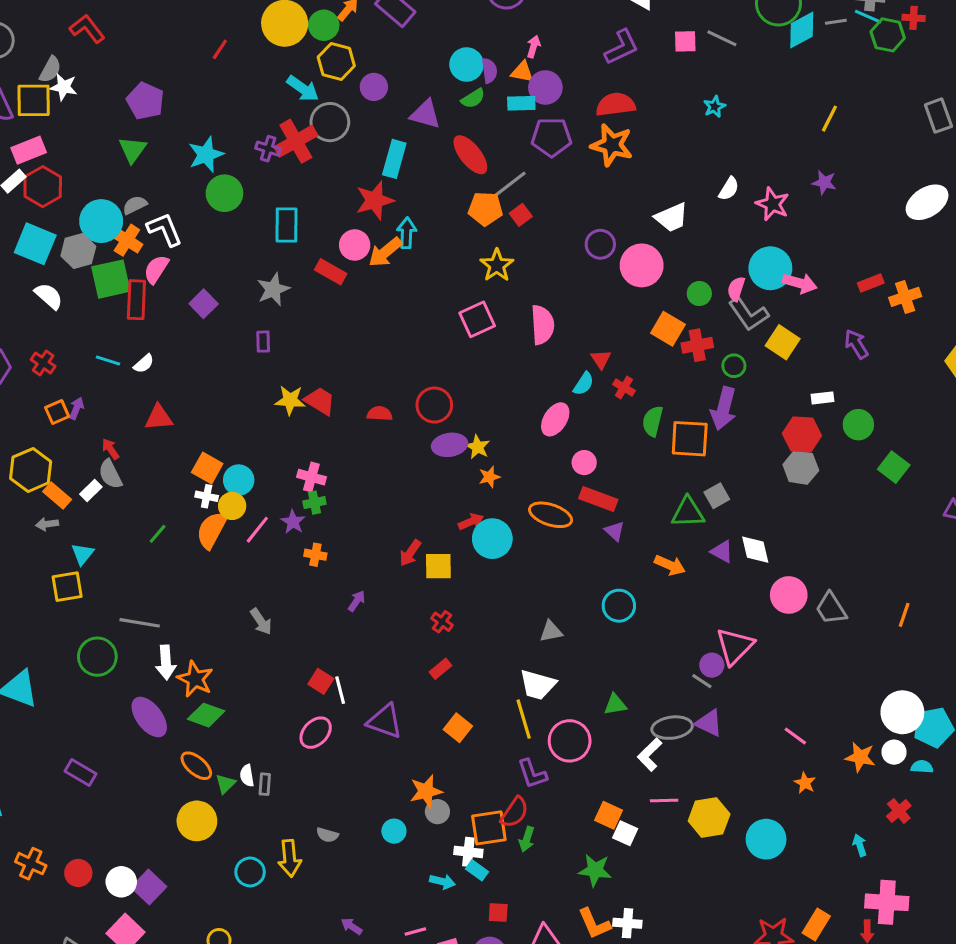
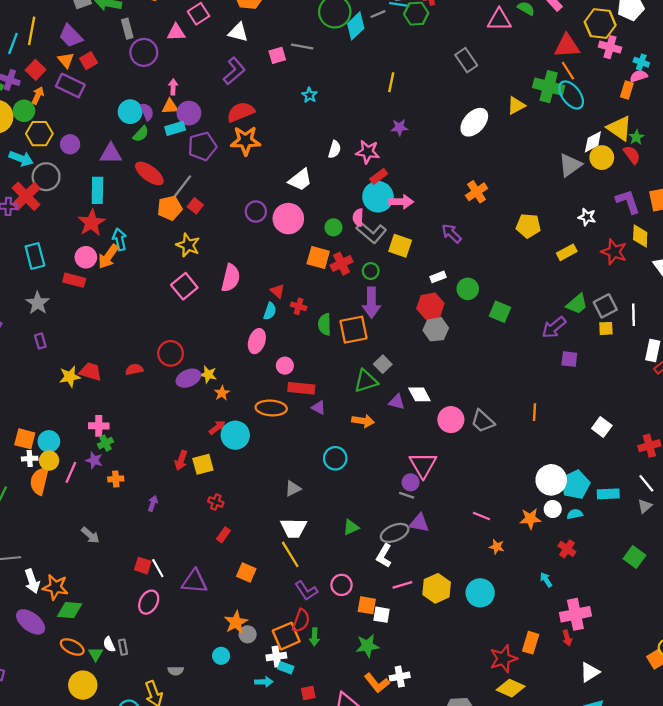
red rectangle: (871, 283) -> (379, 176), moved
pink semicircle: (542, 325) -> (231, 278), turned 32
pink circle: (570, 741) -> (342, 585), moved, size x0.7

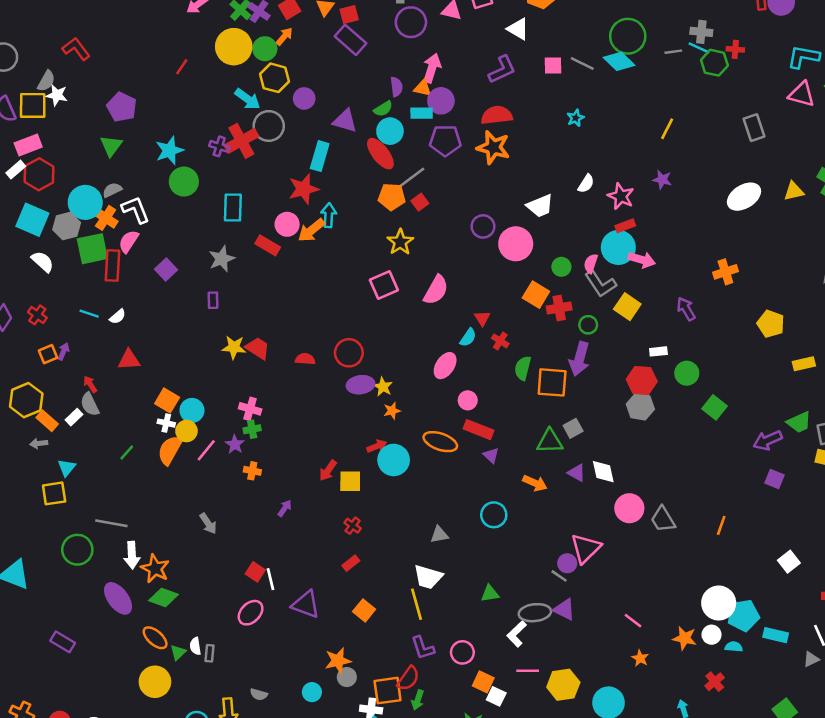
cyan diamond: (356, 26) -> (619, 61), moved, turned 72
purple rectangle: (70, 86) -> (350, 40), moved
pink arrow: (173, 87) -> (432, 68), size x1.6
cyan circle: (130, 112) -> (390, 131), moved

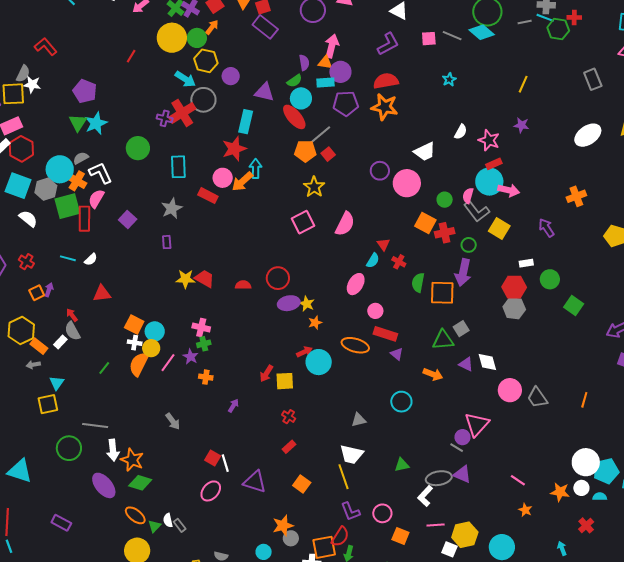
cyan star: (170, 151) -> (96, 123), moved
gray rectangle: (209, 653) -> (180, 525), turned -40
white square: (496, 696) -> (449, 549), moved

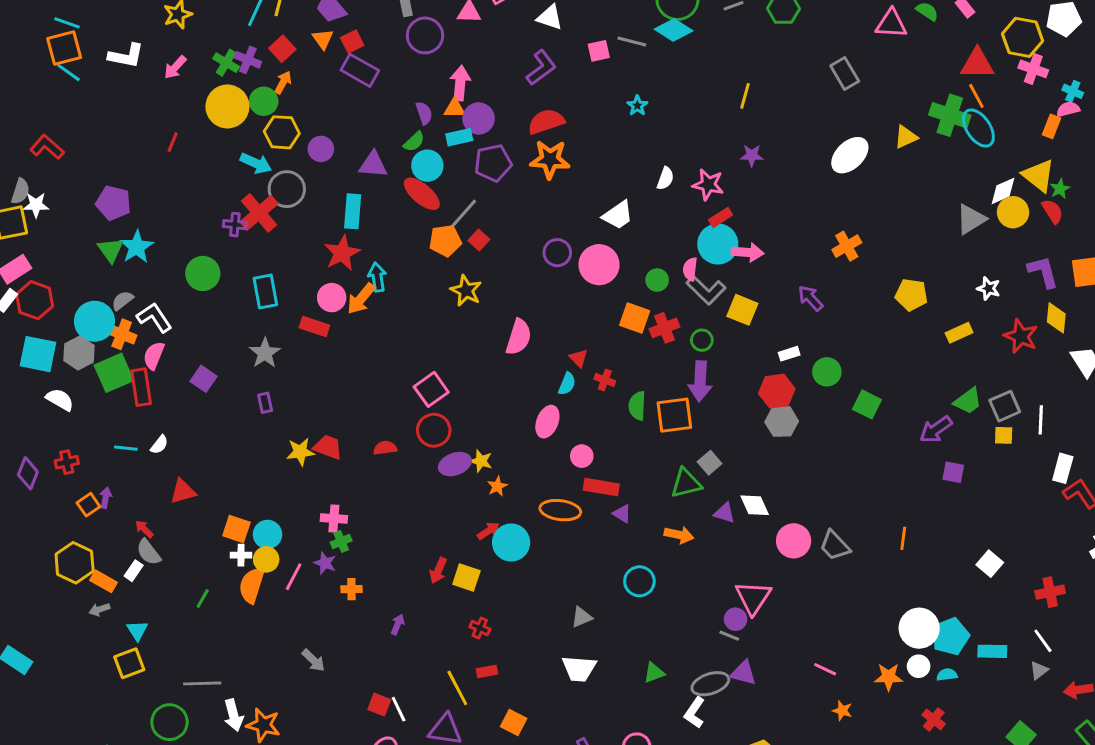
pink square: (303, 222) -> (431, 389), moved
red cross: (26, 262) -> (67, 462), turned -35
yellow square: (285, 381) -> (466, 578), turned 30
red rectangle: (289, 447) -> (487, 671), turned 40
yellow line: (344, 477) -> (457, 688), moved

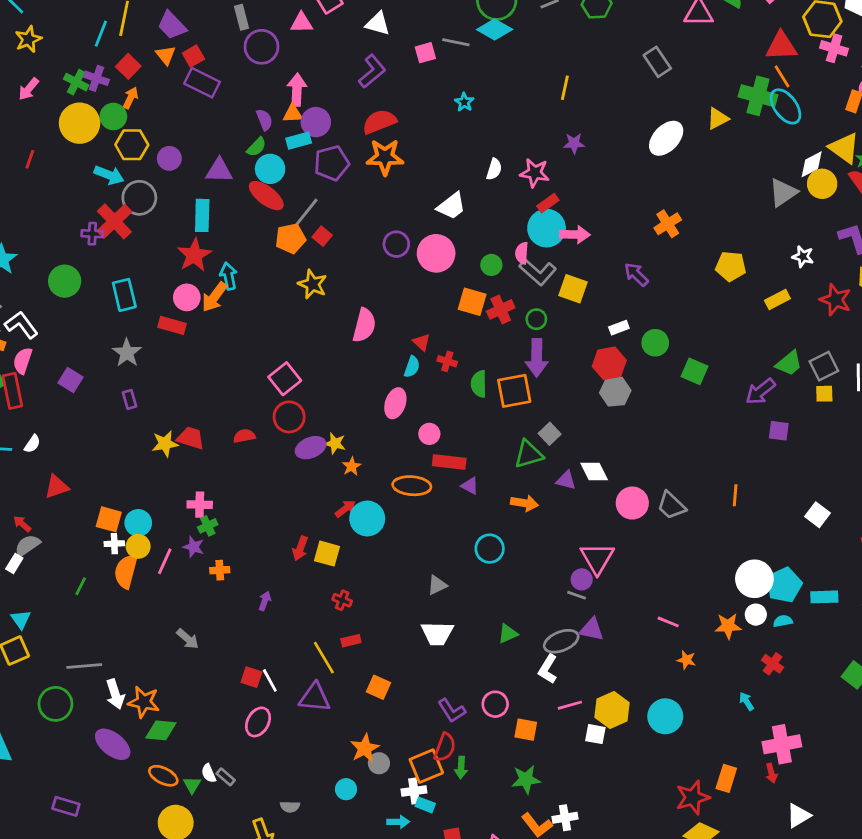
gray semicircle: (149, 552) -> (27, 545), turned 96

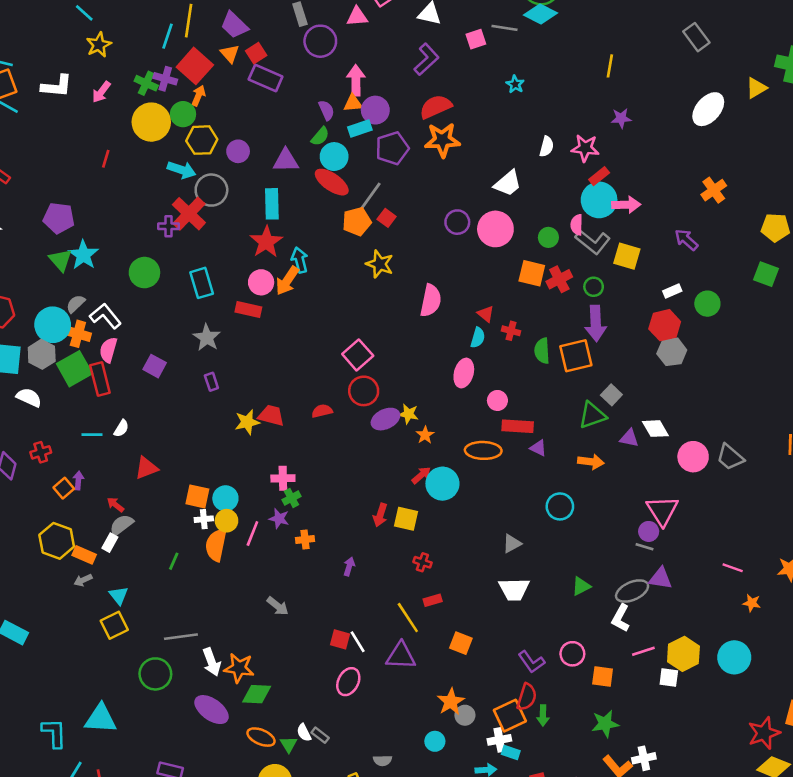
red square: (128, 66) -> (195, 66), size x1.5
green square: (694, 371) -> (766, 274), moved

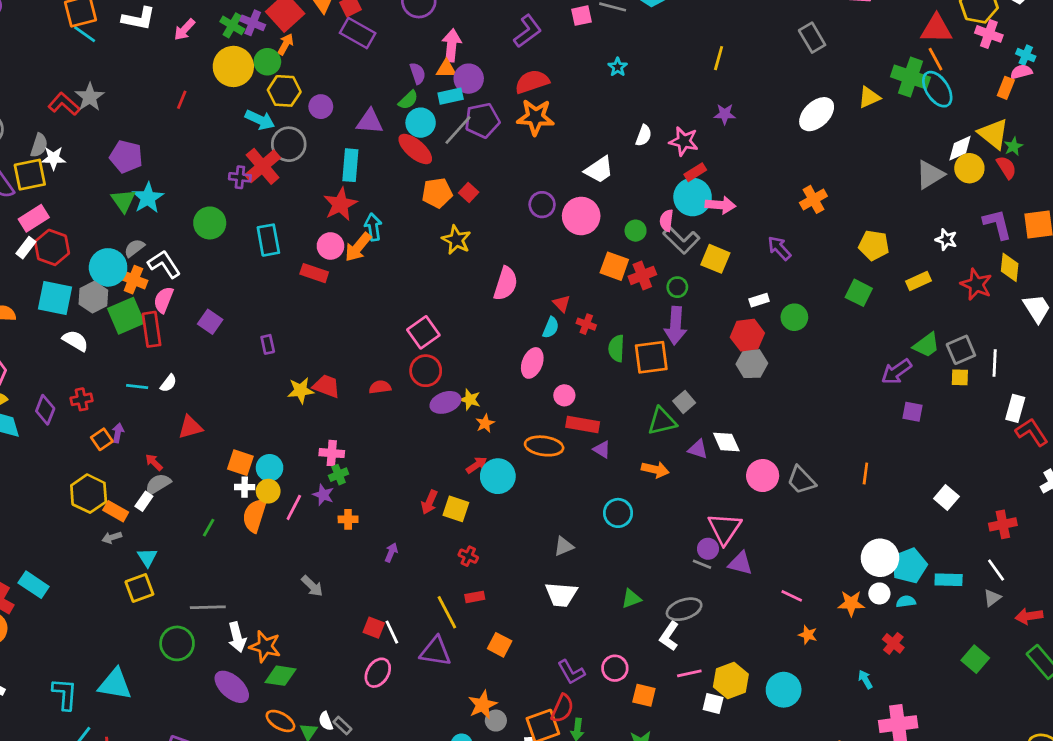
gray line: (370, 197) -> (458, 130), moved
gray star: (207, 338) -> (90, 97), moved
purple triangle: (660, 578) -> (740, 563), moved

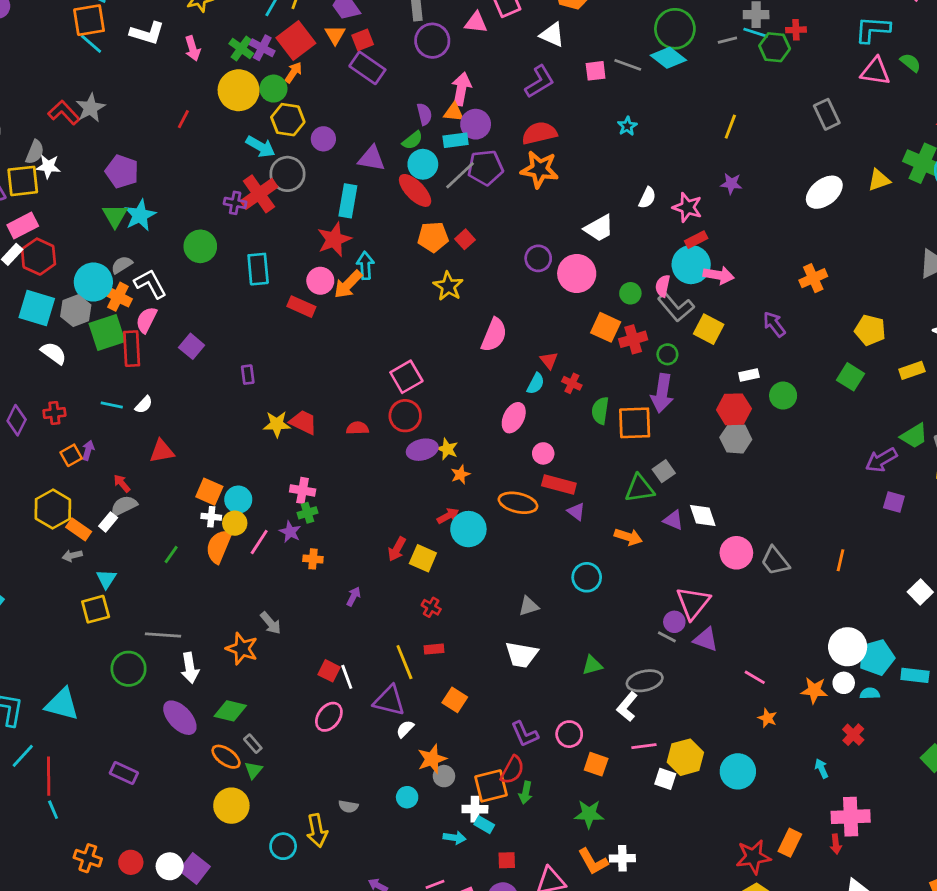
pink arrow: (184, 30) -> (193, 48), turned -65
orange star: (265, 646) -> (242, 649), moved
white semicircle: (326, 721) -> (405, 729), moved, turned 60
gray rectangle: (342, 726) -> (253, 744), moved

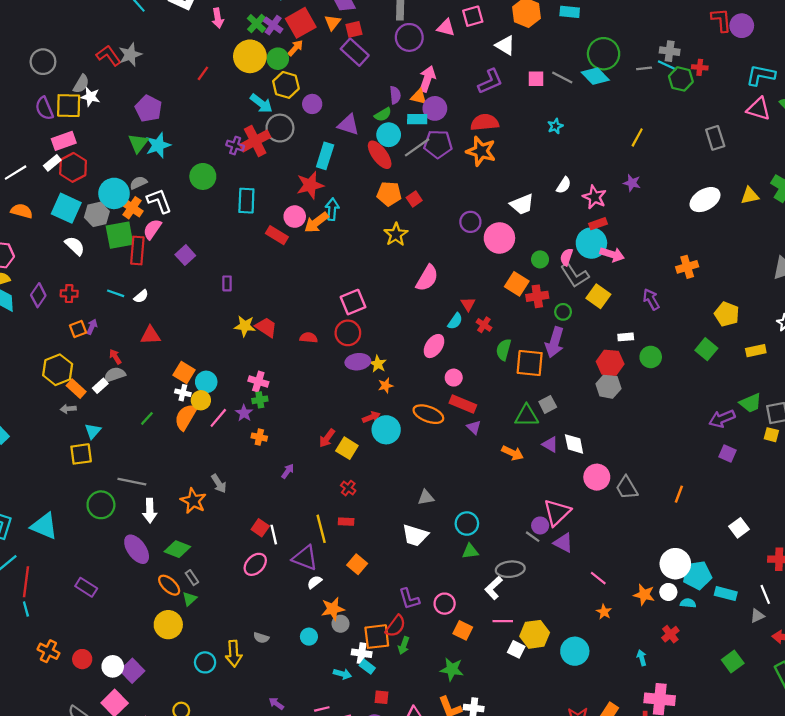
cyan circle: (587, 577) -> (467, 524), moved

